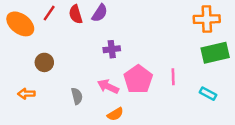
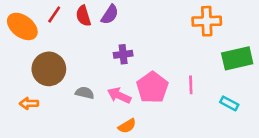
orange cross: (207, 19) -> (207, 21), moved
brown circle: (44, 62) -> (49, 69), size x1.6
gray semicircle: (77, 96) -> (85, 93), moved, turned -63

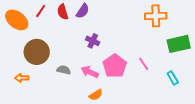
purple cross: (123, 54) -> (93, 41), turned 32
pink line: (191, 85) -> (144, 64), turned -32
cyan rectangle: (229, 103) -> (173, 78), turned 32

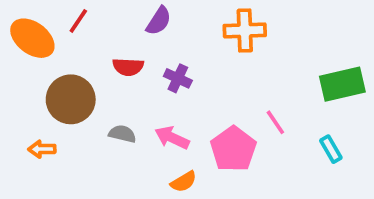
red semicircle: (63, 12) -> (128, 67), moved, turned -70
orange cross: (156, 16) -> (245, 30), moved
pink pentagon: (115, 66) -> (233, 149), moved

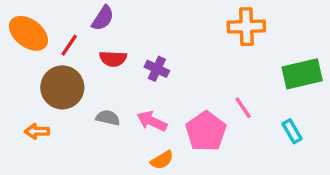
red line: (78, 21) -> (69, 45), moved
purple semicircle: (159, 21) -> (103, 18), moved
orange cross: (245, 30) -> (246, 27), moved

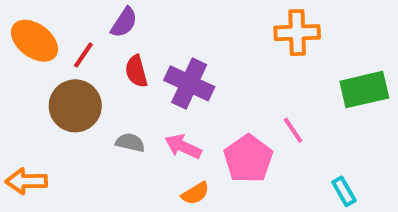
red semicircle: (113, 59) -> (136, 71), turned 72
purple cross: (157, 69) -> (189, 83), size x1.6
orange arrow: (37, 131) -> (26, 181), moved, size x1.4
cyan rectangle: (292, 131) -> (344, 191), moved

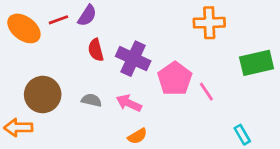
red line: (83, 55) -> (58, 20), moved, turned 36
brown circle: (75, 106) -> (43, 95), moved
pink pentagon: (248, 159) -> (175, 79), moved

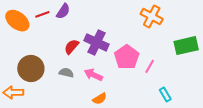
orange cross: (209, 23) -> (152, 16), turned 30
red semicircle: (96, 50) -> (72, 47), moved, turned 56
pink line: (206, 92) -> (150, 66), turned 64
cyan rectangle: (242, 135) -> (165, 95), moved

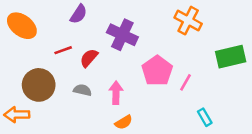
red line: (42, 14) -> (63, 50), moved
purple cross: (97, 42) -> (122, 35), moved
pink arrow: (93, 75) -> (116, 93), turned 66

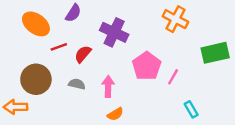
orange ellipse: (22, 26) -> (36, 24), moved

